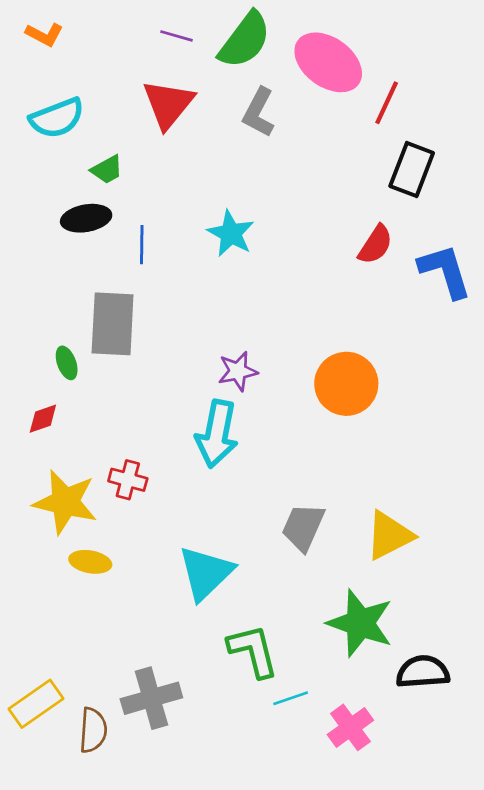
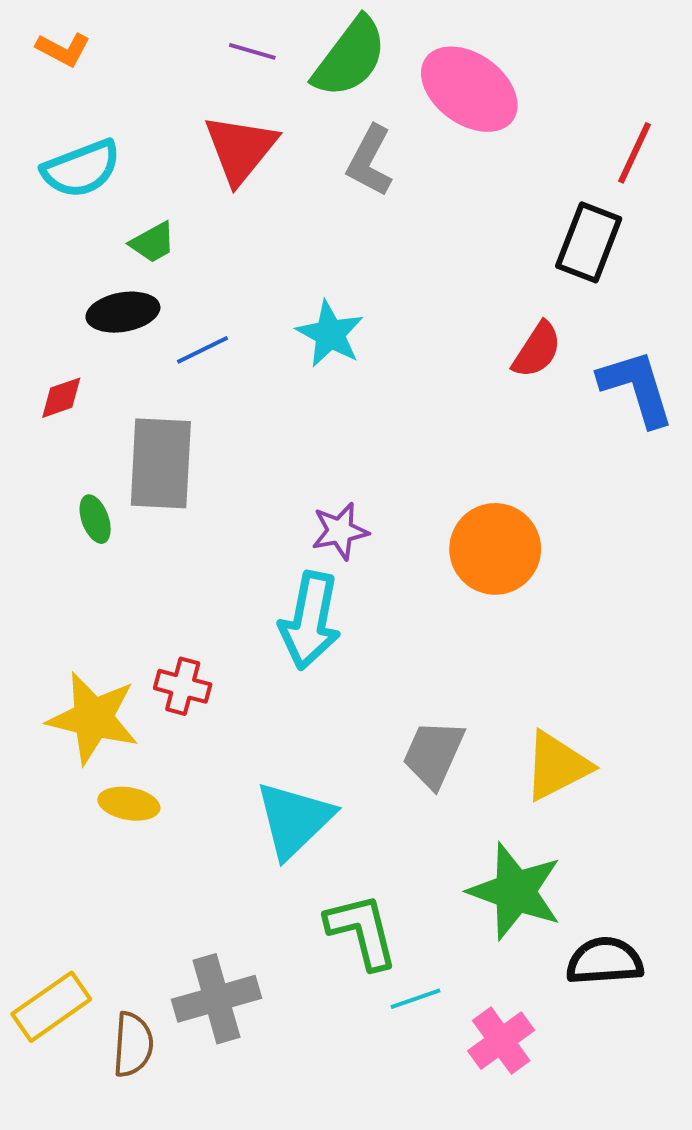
red line: (387, 103) -> (634, 153), moved
blue line: (142, 245) -> (203, 350), turned 63
red diamond: (43, 419) -> (61, 398), moved

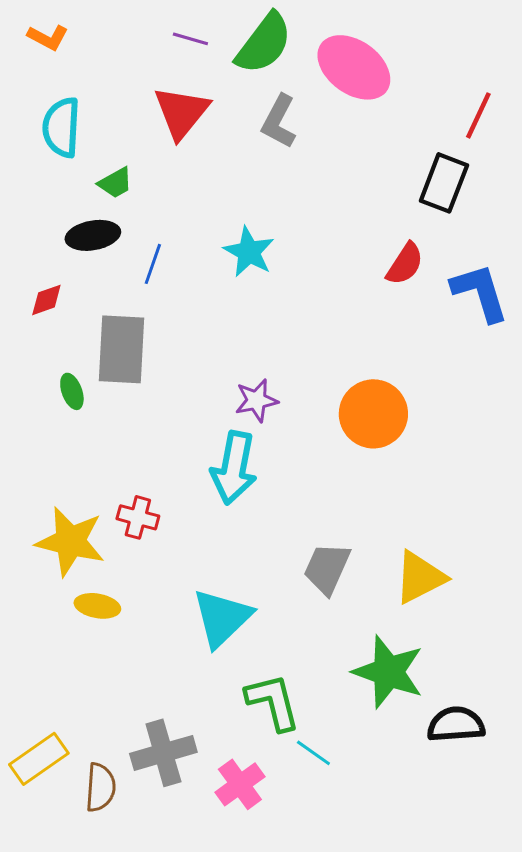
cyan semicircle: (81, 169) -> (61, 127), turned 114
blue line: (203, 350) -> (153, 264), turned -45
cyan line: (416, 999) -> (313, 753), turned 54
pink cross: (501, 1041) -> (240, 784), moved

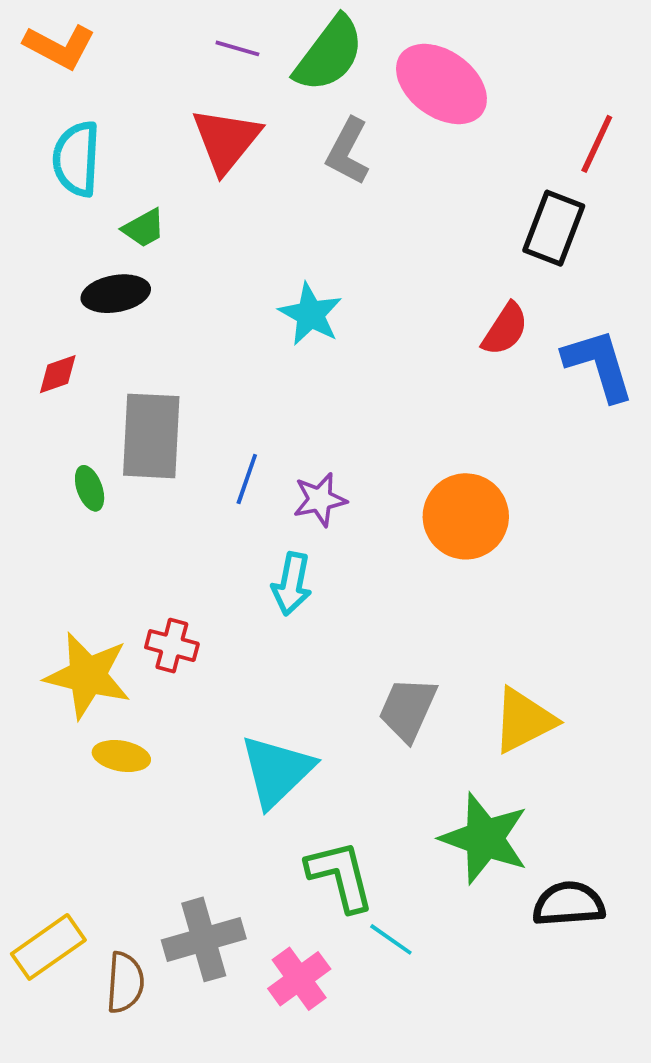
orange L-shape: (48, 37) -> (60, 47), size x1.4
blue line: (153, 264) -> (247, 479), moved
cyan arrow: (234, 468) -> (292, 584), size x0.7

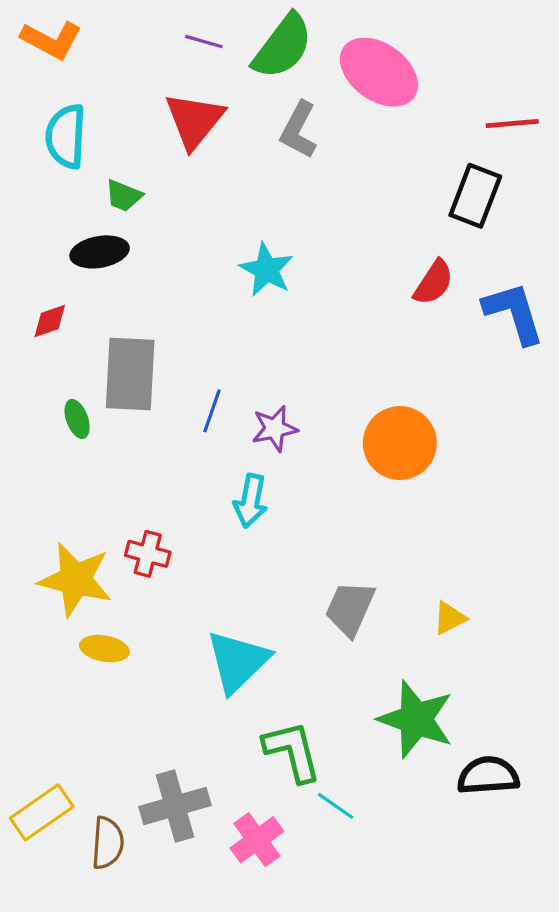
red line: (597, 144) -> (512, 123), turned 60
green trapezoid: (144, 228) -> (124, 196), turned 51
yellow triangle: (524, 720) -> (450, 618), size x0.6

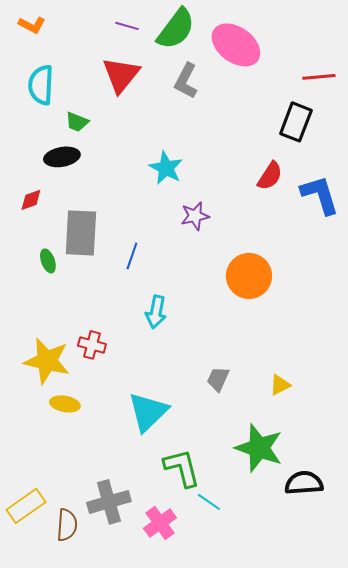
orange L-shape: (51, 40) -> (32, 25), size x0.7
purple star: (275, 429) -> (195, 216), moved
gray trapezoid: (350, 608) -> (218, 379), size x0.7

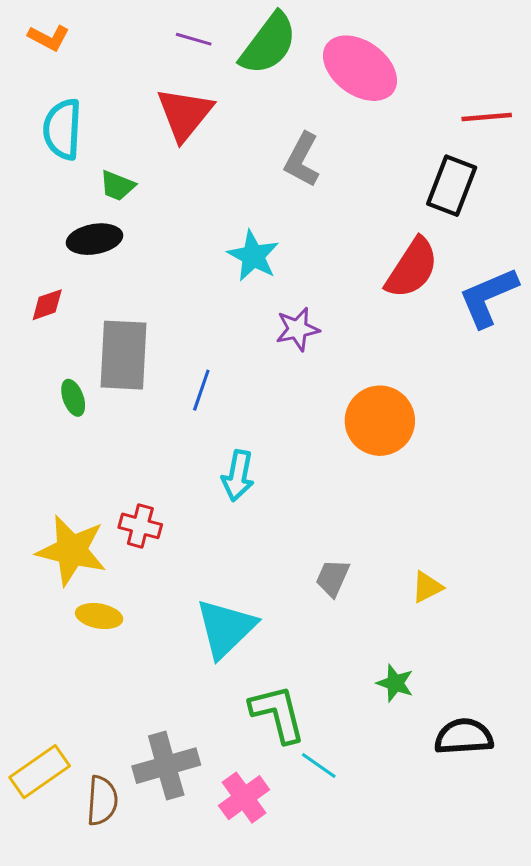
gray L-shape: (186, 81) -> (302, 160), moved
red semicircle: (270, 176) -> (412, 268), size x1.4
blue L-shape: (320, 195) -> (488, 297), turned -96
green star: (259, 448) -> (395, 683), size x0.5

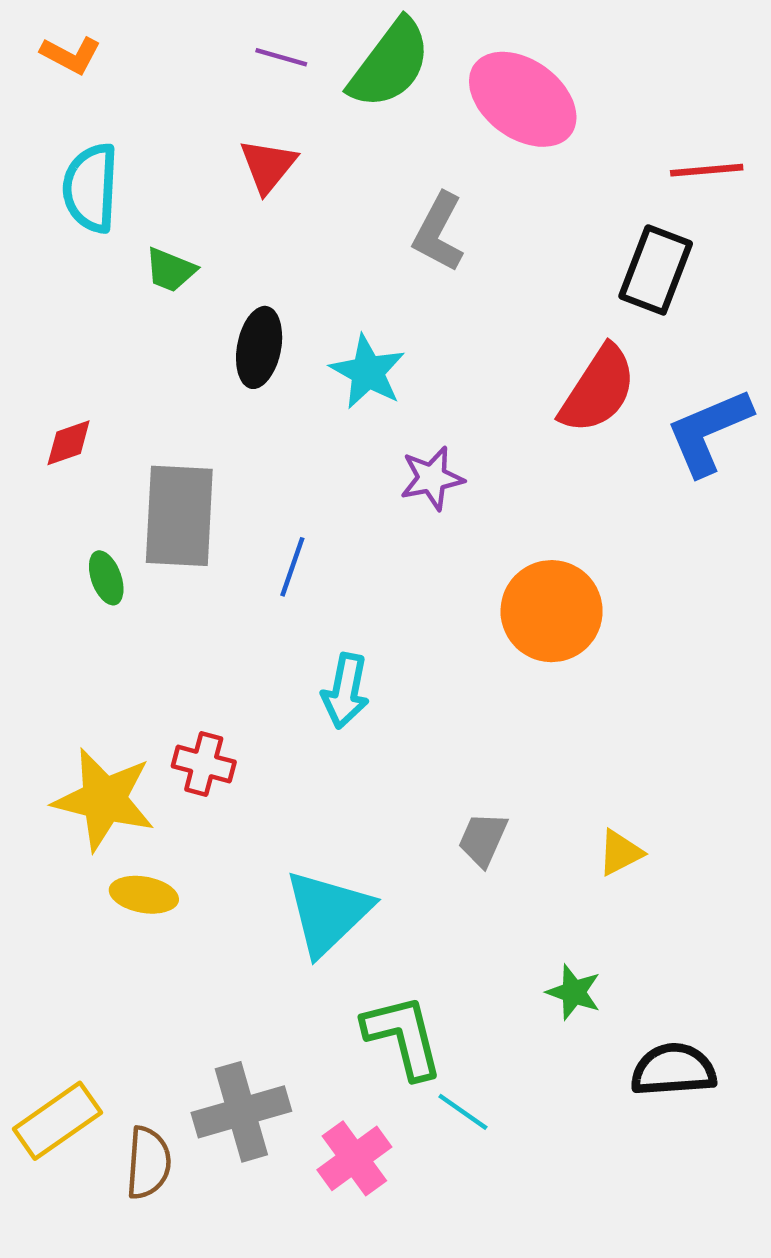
red triangle: (185, 114) -> (268, 166), size x0.7
black ellipse: (94, 239) -> (259, 347), moved, turned -69

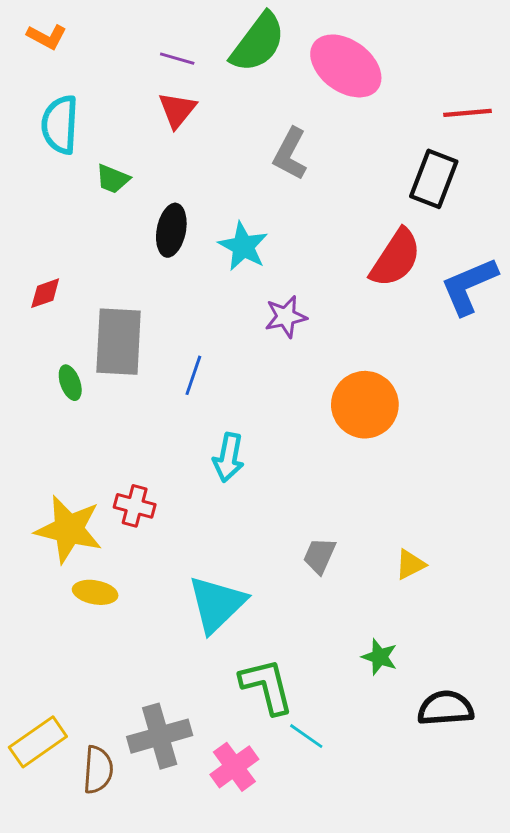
purple line: (281, 57) -> (177, 59), moved

